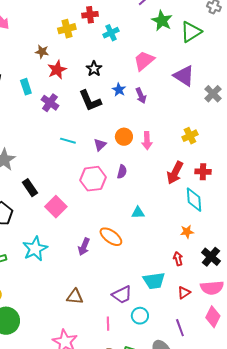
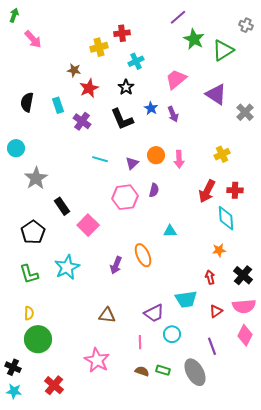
cyan cross: (111, 33) -> (136, 61), moved
orange ellipse: (111, 237) -> (143, 255), turned 30

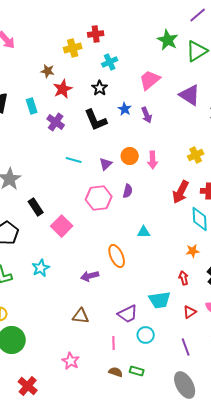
purple line: (178, 17) -> (198, 15), moved
purple arrow: (116, 265) -> (90, 276), moved, turned 54
cyan star: (67, 267) -> (41, 268), size x0.7
pink star: (97, 360) -> (71, 361), size x0.7
gray ellipse: (195, 372) -> (185, 385), moved

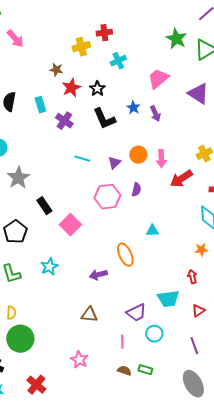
black star: (100, 88) -> (97, 89), moved
red arrow: (181, 192) -> (181, 179), moved, turned 30

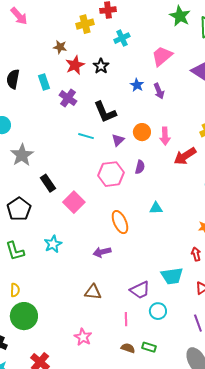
black L-shape: (104, 119) -> (105, 112), moved
orange ellipse: (125, 255) -> (120, 222), moved

